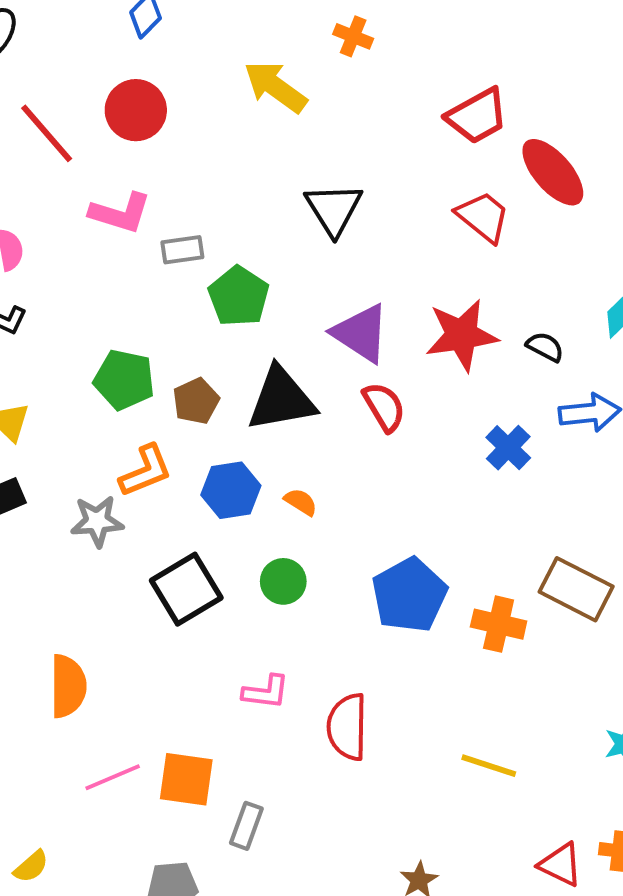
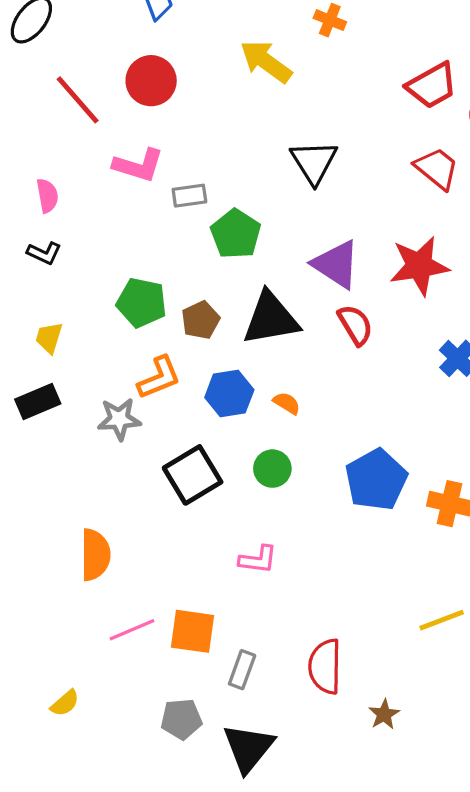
red semicircle: (347, 727) -> (325, 666), moved
yellow line: (489, 766) -> (442, 620), turned -39

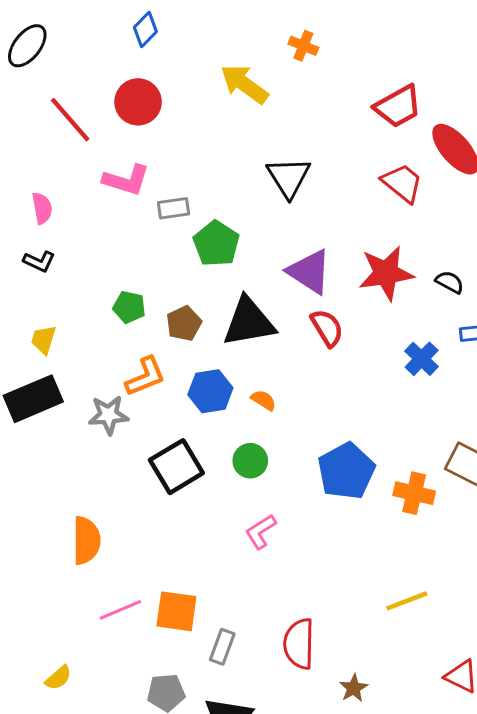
green pentagon: (142, 303) -> (129, 307), size x0.7
black rectangle: (38, 402) -> (33, 399), size x1.4
pink L-shape: (258, 560) -> (261, 532), moved, turned 141

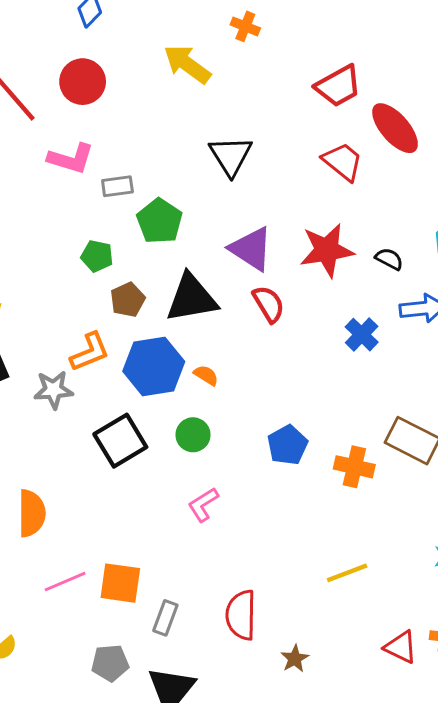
green pentagon: (129, 307) -> (97, 256), moved
blue hexagon: (210, 391) -> (154, 366), size x1.4
blue pentagon: (346, 471) -> (287, 445), size x0.7

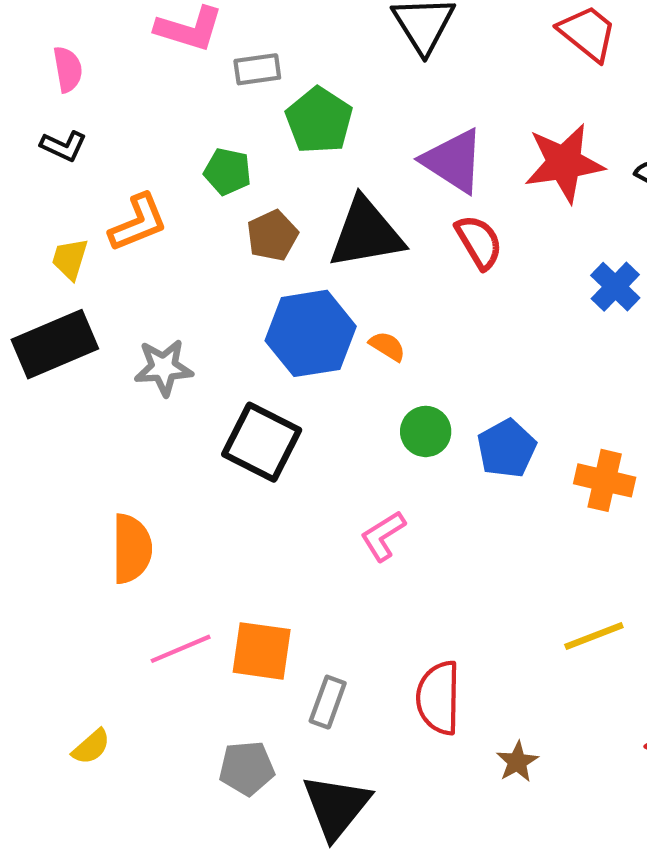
orange L-shape: (90, 352) -> (138, 223), moved
green circle: (193, 435) -> (426, 431), moved
black square: (120, 441) -> (262, 442), turned -32

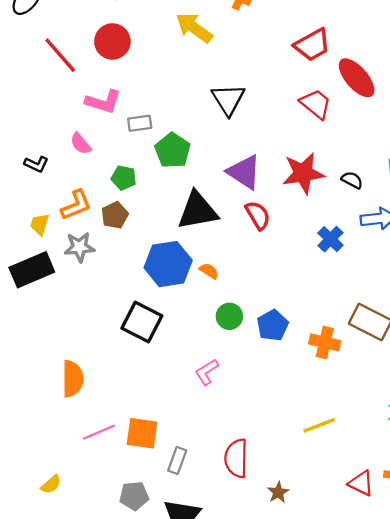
pink semicircle: (68, 69) -> (81, 144), moved, turned 150
brown pentagon: (272, 235) -> (115, 215), moved
gray star: (164, 368) -> (79, 247), moved

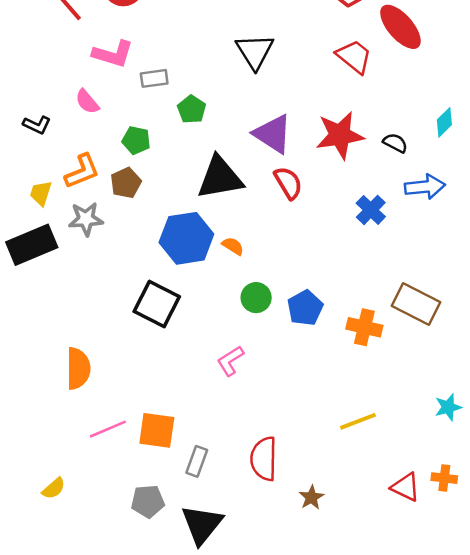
green pentagon: (173, 151) -> (192, 109), size x0.7

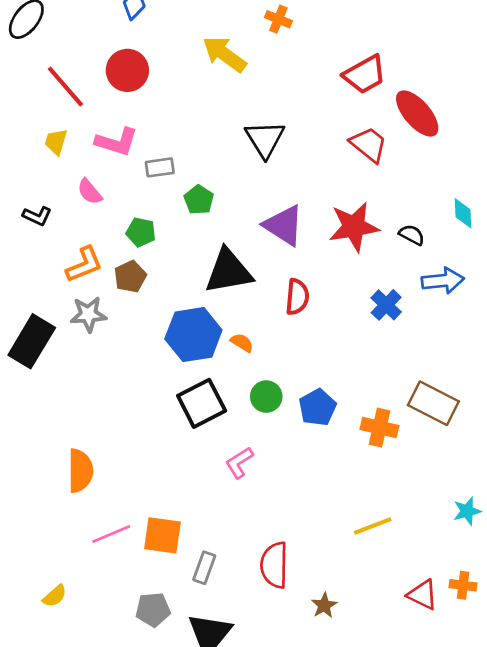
cyan diamond: (444, 122) -> (463, 213), turned -48
red semicircle: (288, 183) -> (297, 297), moved, turned 36
yellow trapezoid: (41, 193) -> (56, 142), moved
black rectangle: (32, 245) -> (32, 341), turned -36
black square: (157, 304) -> (202, 403), moved, turned 36

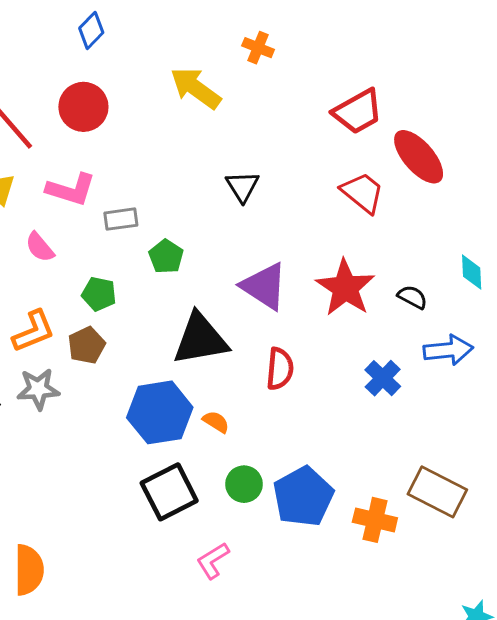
black triangle: (265, 139) -> (242, 186), size x0.7
red star: (354, 227) -> (345, 288), turned -30
blue pentagon: (317, 407) -> (303, 497), size x1.4

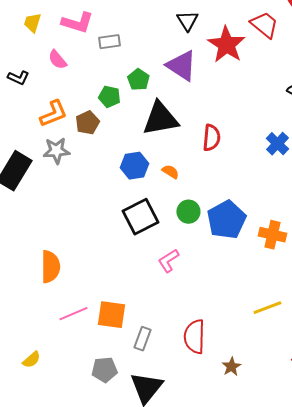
green pentagon: (166, 257) -> (138, 80), moved
purple triangle: (264, 286) -> (181, 66), moved
red star: (345, 288) -> (226, 45), moved
green pentagon: (99, 294) -> (109, 97), moved
blue hexagon: (160, 412) -> (134, 166), size x0.7

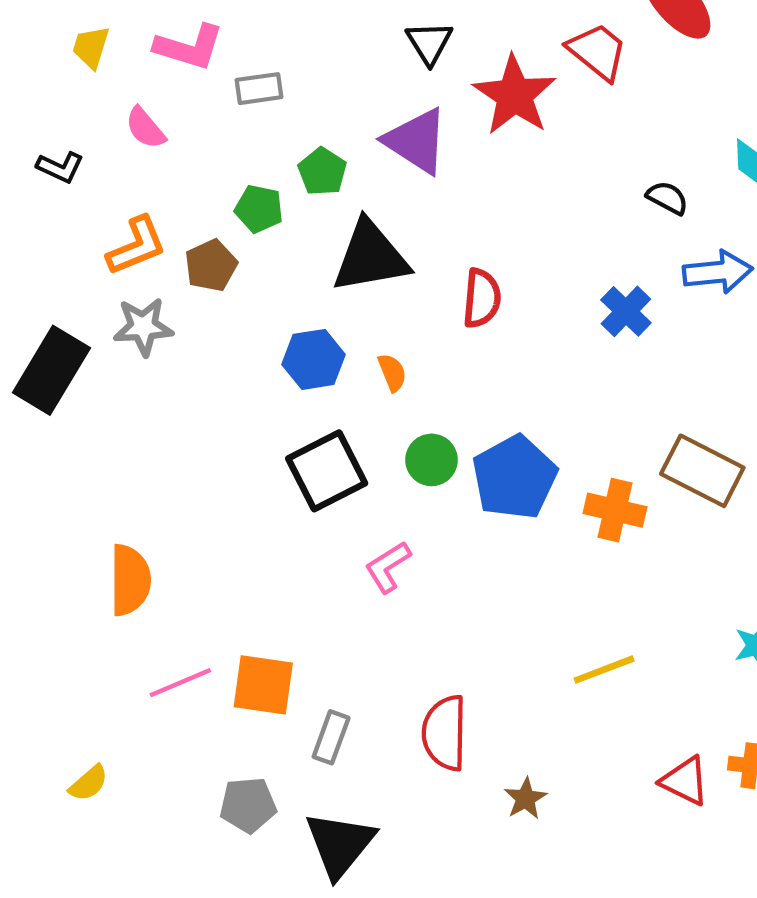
orange semicircle: (170, 172) -> (392, 373), turned 36

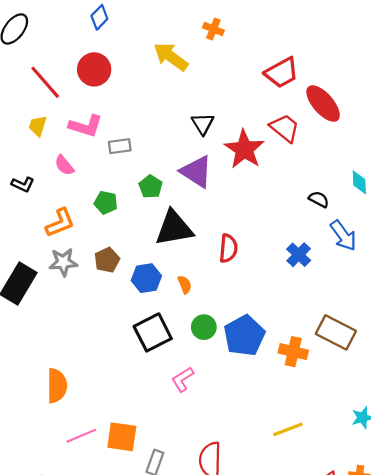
green pentagon: (259, 209) -> (106, 203), moved
brown pentagon: (211, 266) -> (107, 260), moved
blue arrow: (718, 272) -> (343, 236), turned 60

